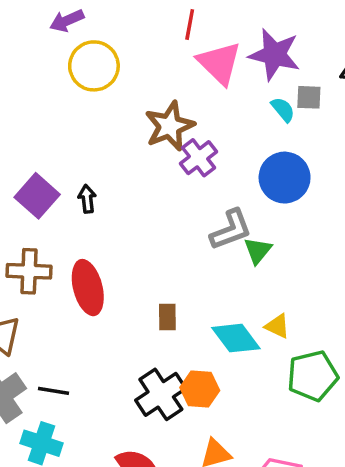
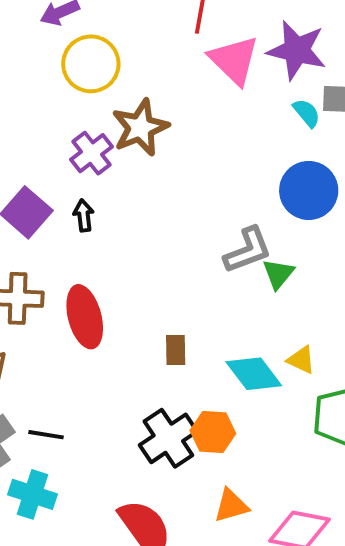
brown star: (170, 126) -> (140, 128), moved
purple cross: (198, 158) -> (91, 153), moved

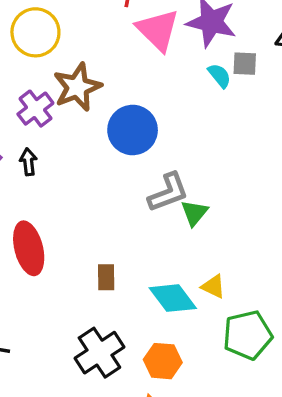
blue circle: (309, 190) -> (133, 130), moved
orange hexagon: (213, 432) -> (163, 361), moved

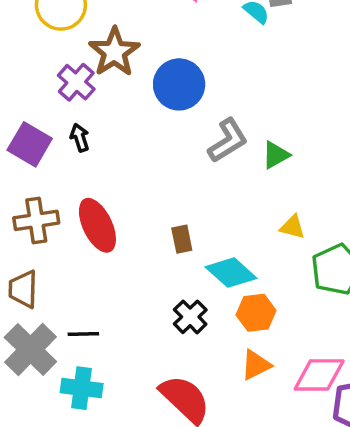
green triangle: (194, 213) -> (276, 155), moved, turned 32
cyan diamond: (173, 298) -> (231, 273), moved
black cross: (99, 353) -> (190, 317), size x0.7

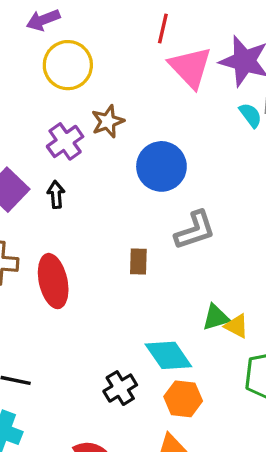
brown star: (114, 52) -> (108, 121), size x0.7
green triangle: (276, 155) -> (216, 317), moved
brown rectangle: (182, 239) -> (138, 261), moved

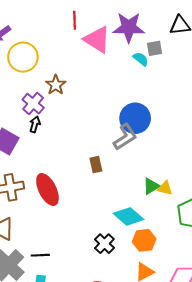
blue circle: (161, 166) -> (135, 118), moved
black arrow: (56, 194) -> (35, 124), moved, turned 35

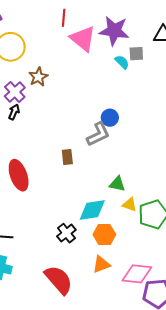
blue circle: (135, 118) -> (110, 118), size x0.6
green triangle: (151, 186) -> (117, 184), turned 36
yellow triangle: (165, 188) -> (130, 204), moved
cyan diamond: (128, 216) -> (92, 210), turned -56

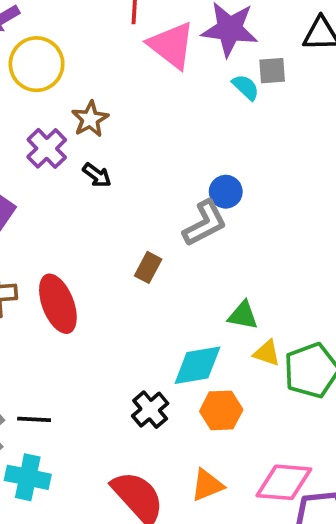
black arrow: (14, 112) -> (97, 175), moved, turned 105
brown rectangle: (67, 157) -> (148, 267), turned 35
orange triangle: (101, 264) -> (207, 485), moved

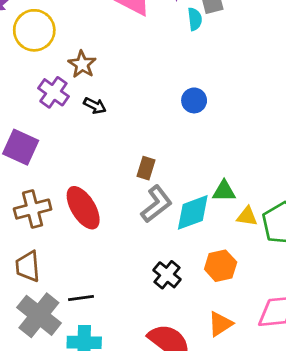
cyan semicircle: (246, 87) -> (195, 19), turned 50
gray L-shape: (205, 223) -> (156, 204), moved
cyan diamond: (197, 365) -> (193, 212), moved

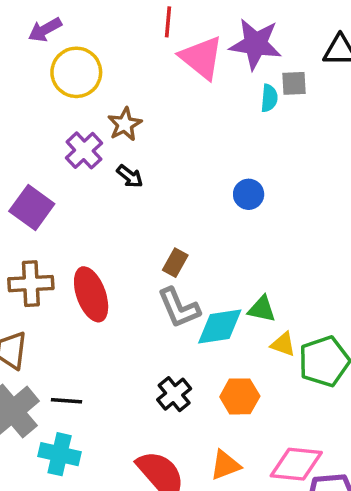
gray L-shape: (156, 204) -> (179, 308), turned 93

